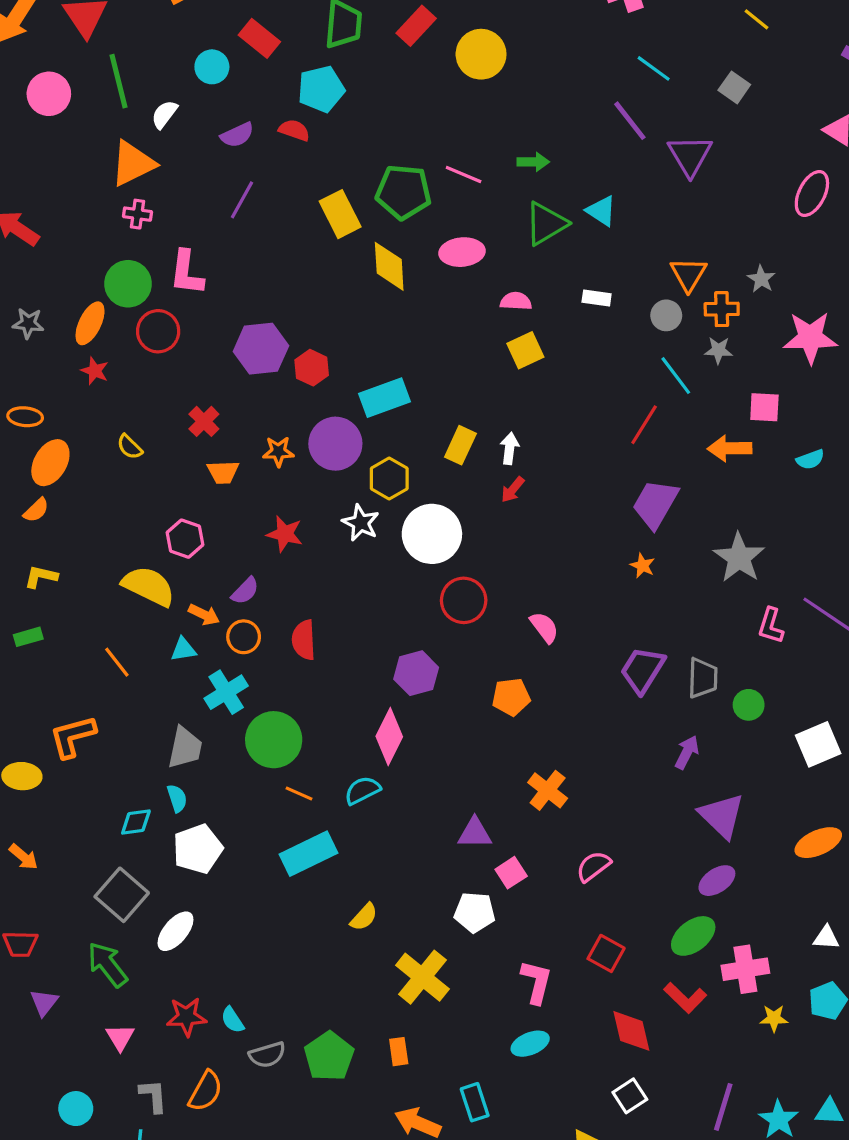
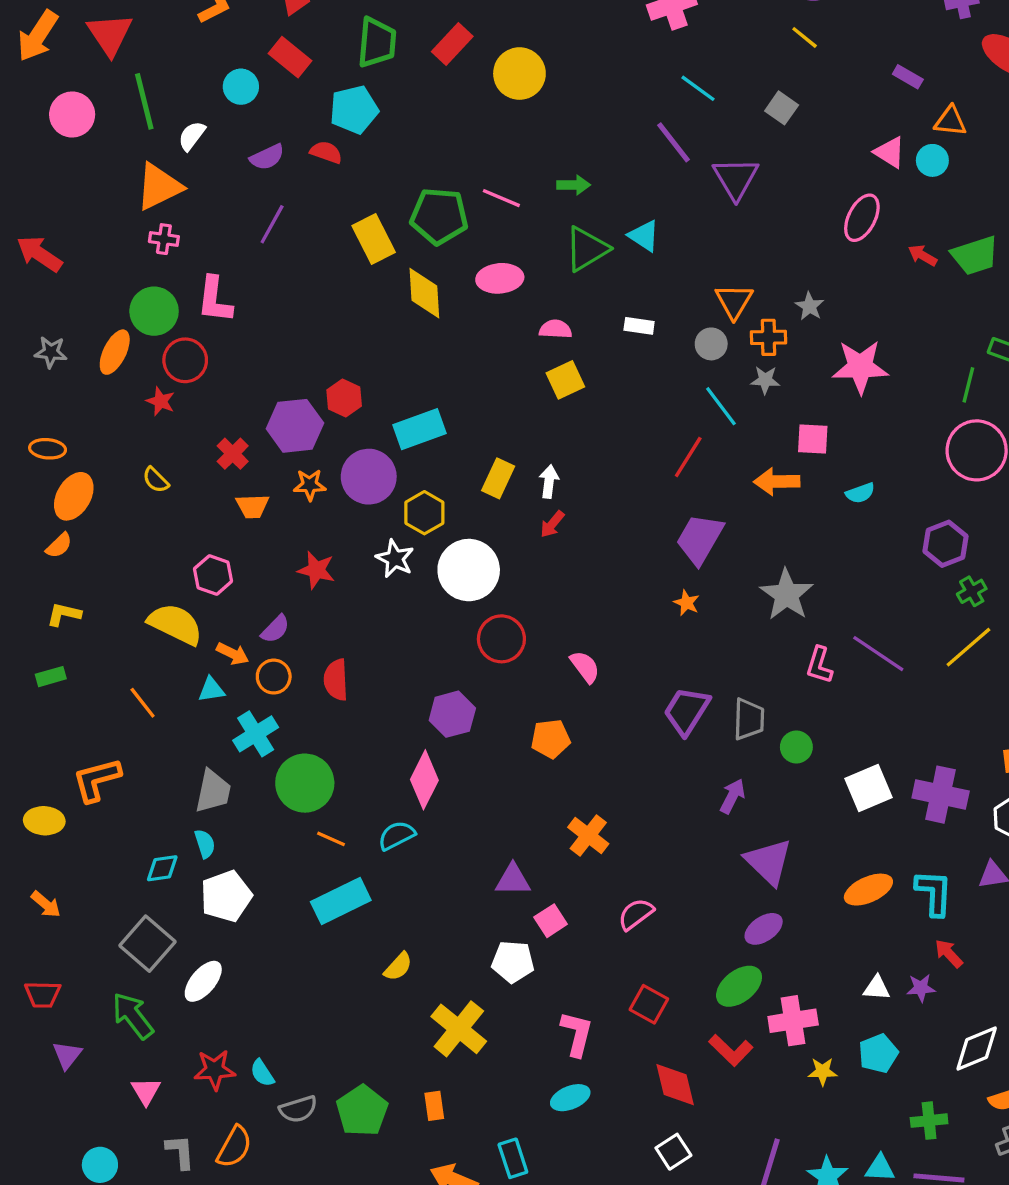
purple hexagon: (261, 349) -> (295, 426), moved
red star: (95, 371) -> (161, 401), moved

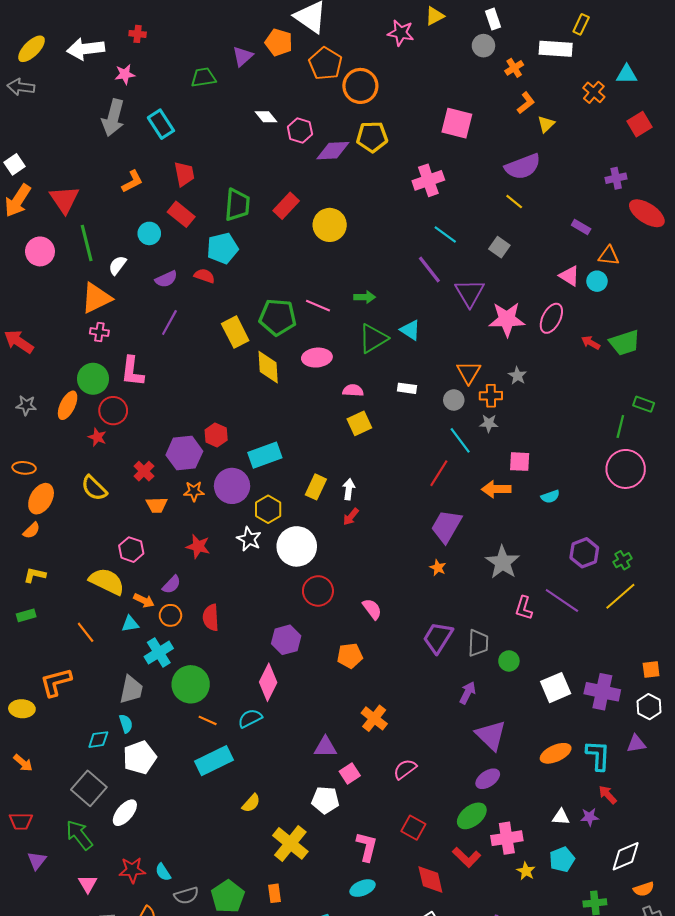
pink star: (860, 367) -> (507, 319), moved
yellow semicircle: (156, 480) -> (94, 488), size x1.5
purple hexagon: (945, 544) -> (584, 553), moved
yellow star: (823, 1071) -> (526, 871), turned 30

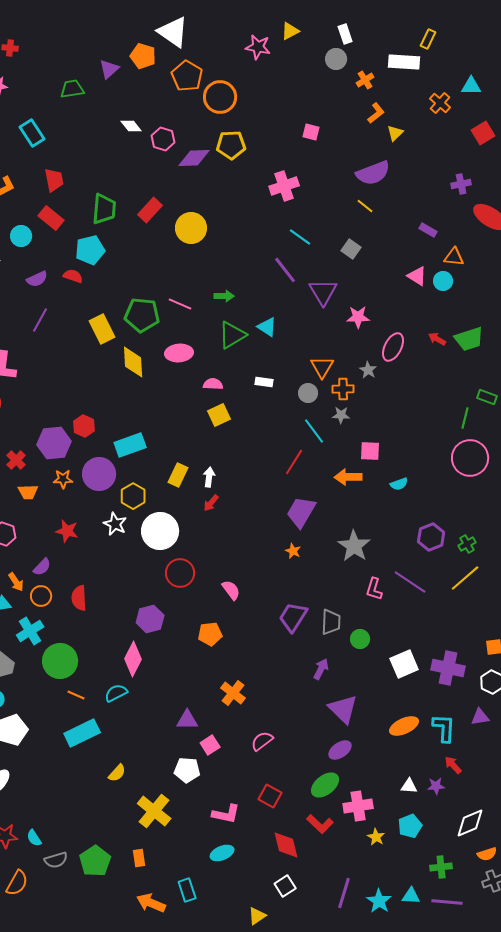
pink square: (457, 123) -> (311, 132), size x0.6
pink ellipse: (551, 318) -> (393, 347), moved
pink star: (507, 319) -> (358, 317), size x0.7
orange arrow: (144, 601) -> (16, 582), turned 30
pink L-shape: (367, 847) -> (226, 814), turned 88

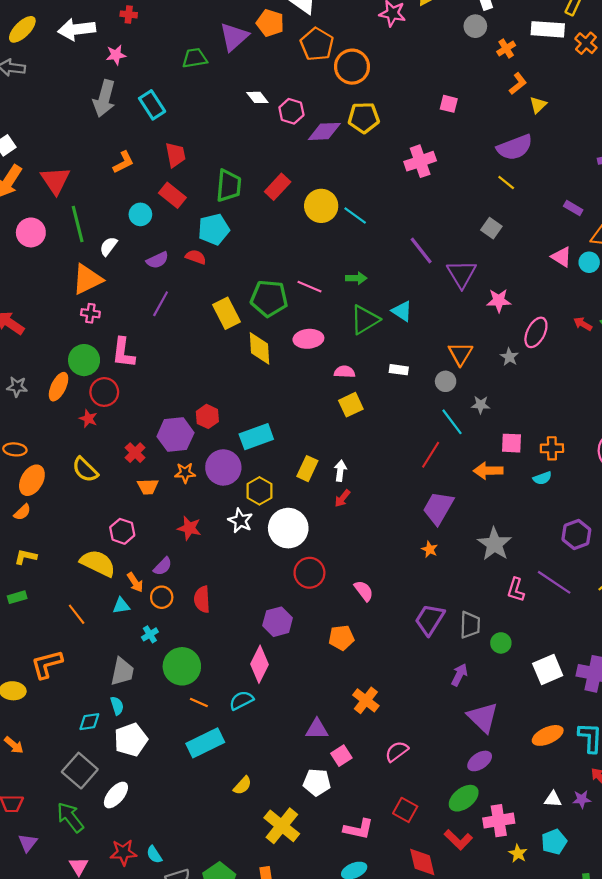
purple triangle: (109, 69) -> (234, 37), size x1.4
orange cross: (440, 103) -> (586, 43), moved
cyan line: (300, 237) -> (355, 215), moved
orange cross: (343, 389) -> (552, 448), moved
cyan cross: (30, 631) -> (150, 634), size x0.6

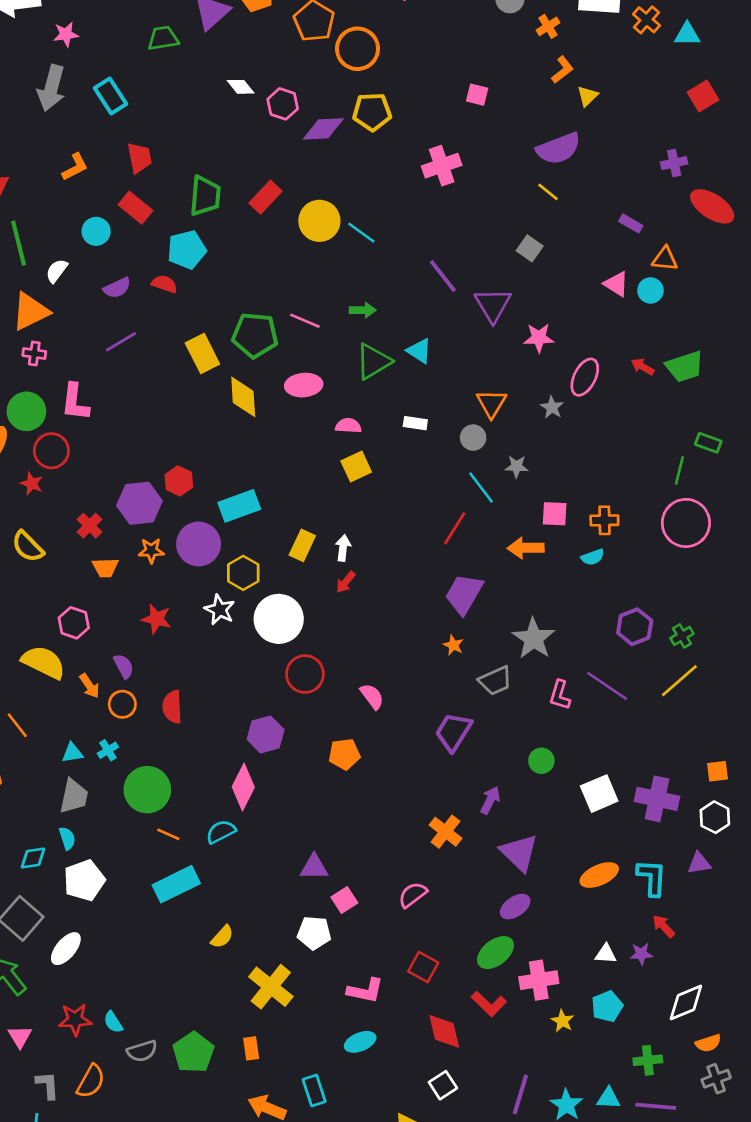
purple line: (161, 304) -> (121, 342), turned 30
purple semicircle: (163, 566) -> (124, 666), turned -72
cyan triangle: (121, 606) -> (72, 753), moved
gray trapezoid: (470, 625) -> (495, 681), moved, turned 64
orange cross: (366, 700) -> (446, 832), moved

